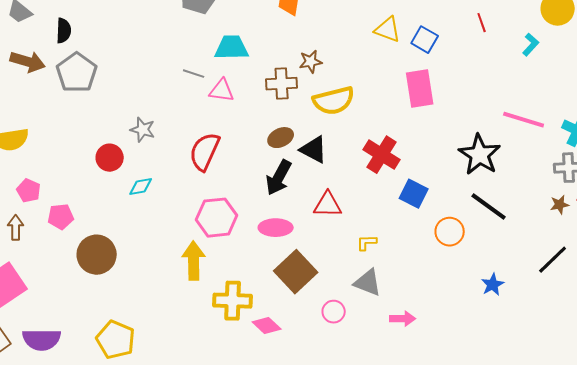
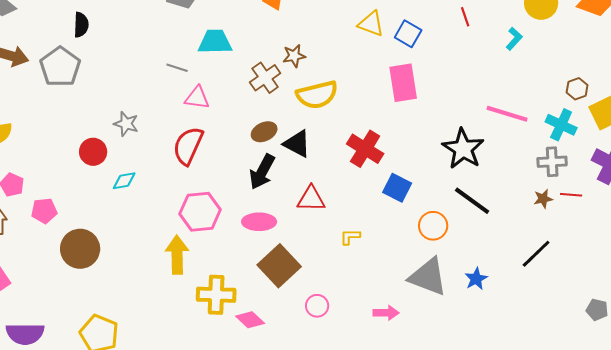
black semicircle: (64, 31) -> (81, 25), moved
brown cross: (282, 84) -> (265, 78), turned -32
pink triangle: (222, 91) -> (197, 98), moved
gray triangle: (368, 283) -> (428, 277), moved, size x1.4

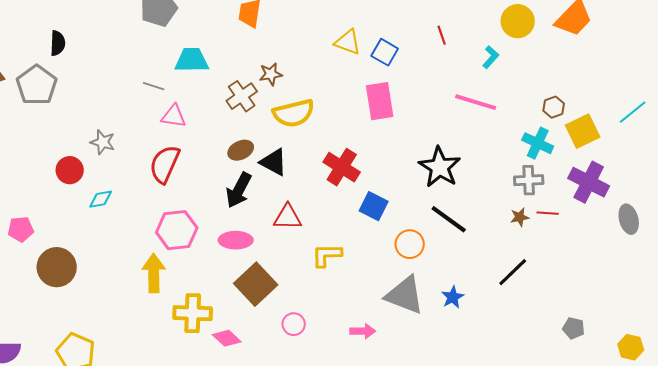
pink line: (507, 114) -> (476, 102), moved
yellow L-shape: (350, 237) -> (327, 255), size x1.5

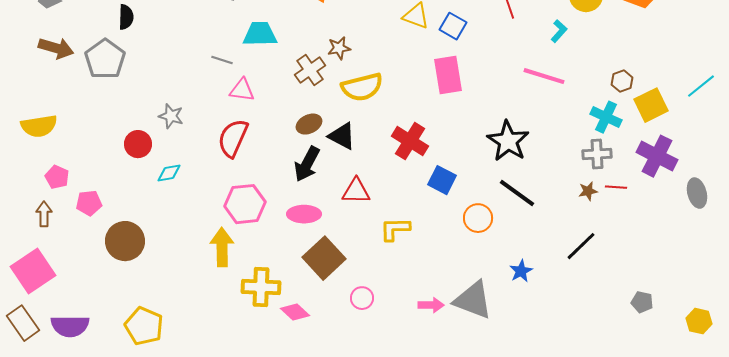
gray triangle: (405, 295) -> (473, 300), moved

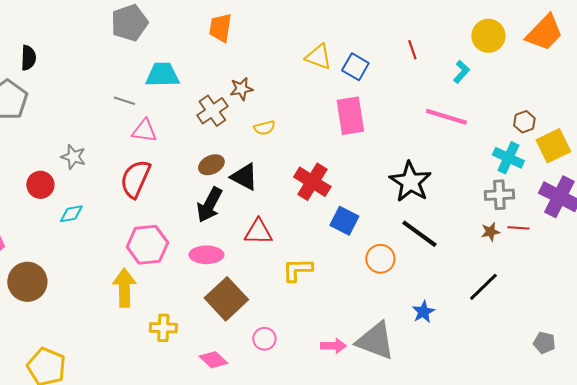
yellow semicircle: (362, 87) -> (264, 128), size x0.5
yellow cross: (261, 287) -> (163, 328), size x0.7
pink diamond: (295, 312) -> (213, 360), moved

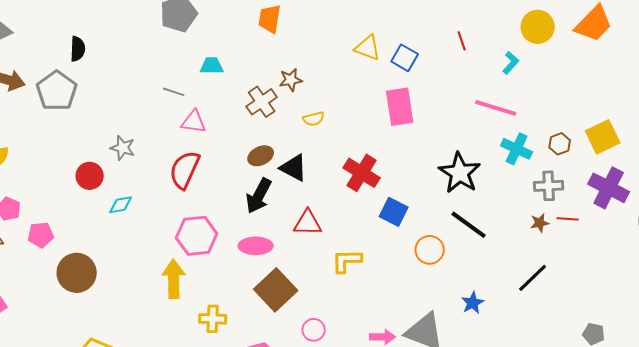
cyan trapezoid: (162, 75) -> (212, 66), size x0.7
brown hexagon: (524, 122) -> (560, 144), moved
cyan cross: (508, 158) -> (517, 149), moved

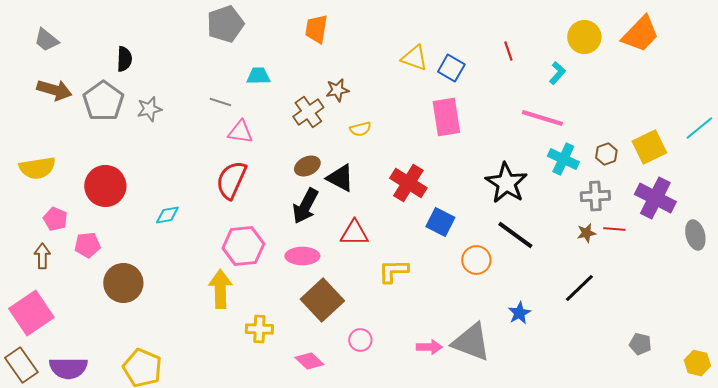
gray star: (123, 148) -> (149, 109), moved, turned -30
red circle: (90, 176) -> (105, 186), moved, size x1.5

